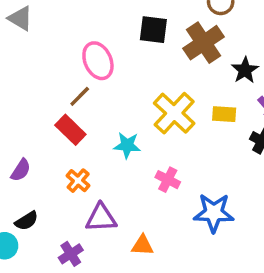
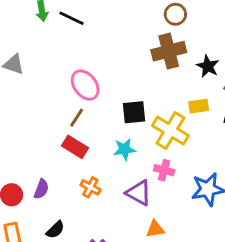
black square: (153, 30) -> (134, 112), moved
brown cross: (204, 43) -> (169, 51), turned 32
yellow cross: (174, 113) -> (170, 131), moved
purple triangle: (101, 218) -> (139, 193), moved, turned 44

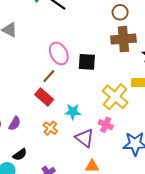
brown circle: (175, 14) -> (120, 12), moved
black square: (134, 112) -> (87, 62), moved
cyan star: (124, 149) -> (73, 112), moved

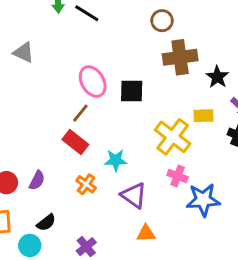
brown circle: (120, 12) -> (162, 21), moved
pink cross: (106, 125) -> (178, 176), moved

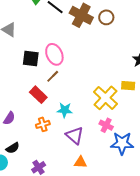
brown cross: (180, 57) -> (81, 15), moved, turned 30
black square: (132, 91) -> (31, 59), moved
brown line: (80, 113) -> (53, 76), moved
orange cross: (86, 184) -> (43, 124), turned 32

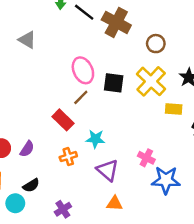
brown circle: (106, 17) -> (156, 44), moved
black square: (31, 59) -> (114, 83), moved
yellow cross: (105, 98) -> (151, 81), moved

